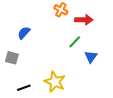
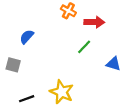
blue triangle: (91, 57) -> (113, 64), moved, turned -48

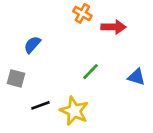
green line: (84, 47) -> (90, 72), moved
black line: (27, 99) -> (40, 105), moved

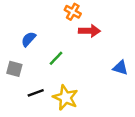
red arrow: (113, 27) -> (89, 31), moved
green line: (90, 72) -> (56, 58), moved

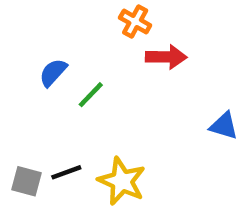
green line: (56, 58) -> (91, 95), moved
gray square: (14, 69) -> (26, 181), moved

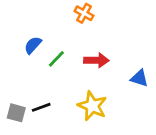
red arrow: (166, 57) -> (96, 60), moved
yellow star: (122, 181) -> (92, 106), moved

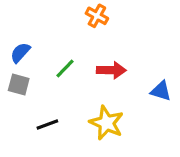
blue semicircle: (33, 45) -> (20, 53), moved
gray square: (16, 113) -> (19, 85), moved

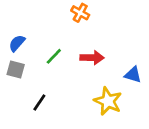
yellow star: (106, 123) -> (108, 101), moved
black line: (47, 124) -> (39, 102), turned -36

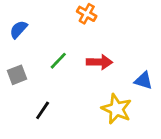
blue semicircle: (17, 43) -> (18, 29), moved
gray square: (16, 69) -> (17, 75), turned -36

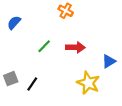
gray square: (17, 75) -> (11, 79), moved
blue triangle: (143, 81) -> (109, 61), turned -48

